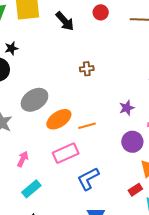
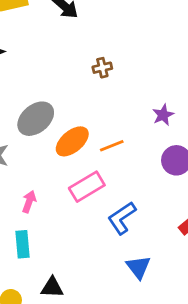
cyan rectangle: (31, 189) -> (23, 244), moved, turned -48

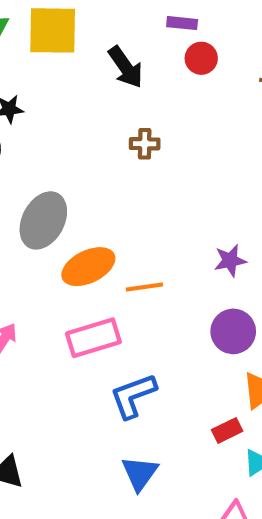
brown cross: (102, 68) -> (145, 144), moved
gray ellipse: (36, 119) -> (43, 220), turned -36

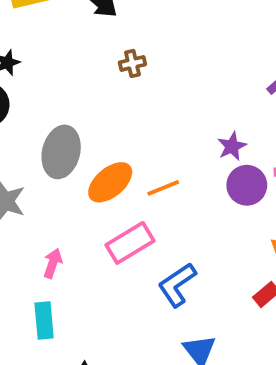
purple circle: (233, 331) -> (247, 185), moved

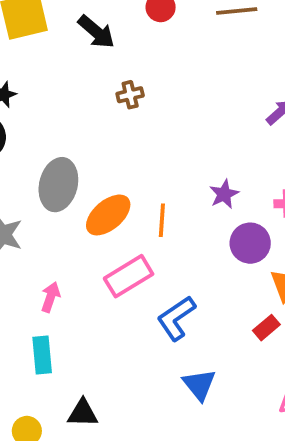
purple star: (232, 146) -> (224, 194), moved
purple circle: (247, 185) -> (250, 243), moved
orange line: (163, 188) -> (162, 220), turned -64

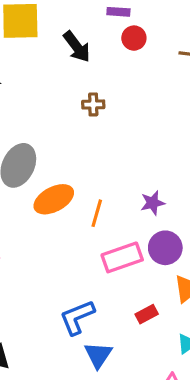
pink rectangle: (129, 276) -> (122, 257), moved
blue L-shape: (176, 318) -> (77, 317), moved
red rectangle: (266, 328) -> (147, 314), moved

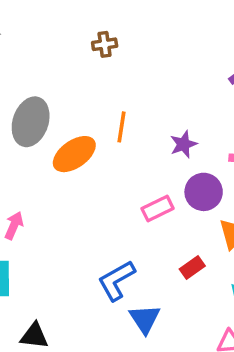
orange line: (97, 213) -> (121, 127), moved
pink rectangle: (122, 257) -> (158, 208), size x0.7

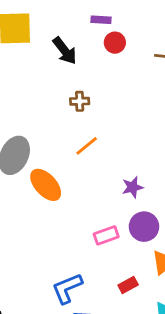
orange line: (121, 127) -> (87, 146), moved, turned 35
orange ellipse: (74, 154) -> (46, 185), turned 76

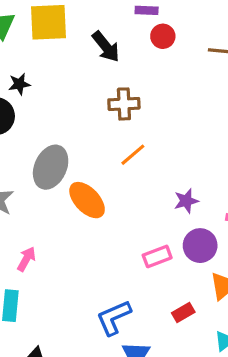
brown cross: (80, 101) -> (124, 104), size x1.4

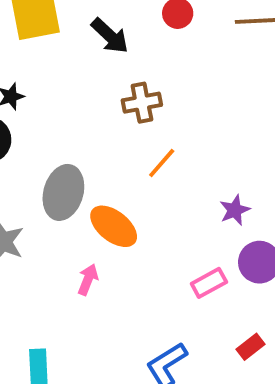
pink arrow: (26, 259) -> (88, 280), moved

